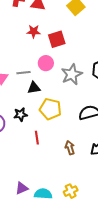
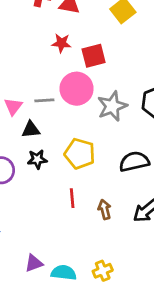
pink circle: (46, 63) -> (77, 89), size x1.5
black triangle: (34, 88) -> (31, 130), moved
red line: (37, 138) -> (72, 198), moved

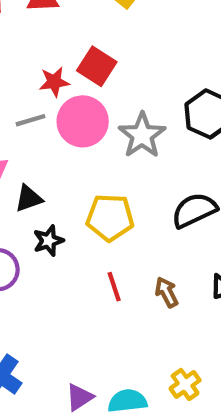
red star: (61, 43) -> (54, 82), moved
red square: (94, 56) -> (97, 66), turned -30
gray line: (44, 100) -> (30, 120), moved

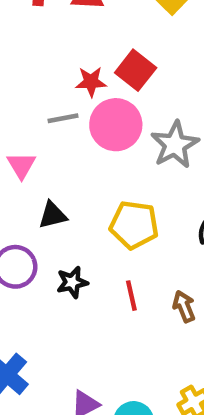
black triangle: (29, 198) -> (53, 215), moved
black star: (48, 241) -> (72, 282), moved

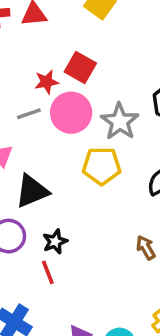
black triangle: (53, 215) -> (32, 191), size x1.5
yellow pentagon: (134, 225) -> (102, 166), moved
red line: (131, 296) -> (48, 272), moved

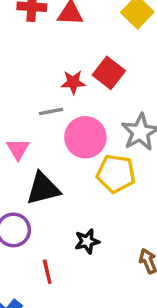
pink circle: (71, 113) -> (85, 137), moved
black star: (55, 242) -> (87, 241), moved

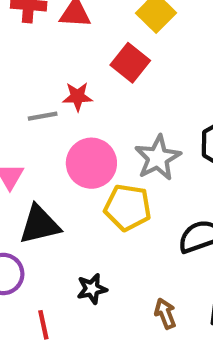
red square: (109, 73) -> (130, 63), moved
gray line: (51, 111) -> (43, 116), moved

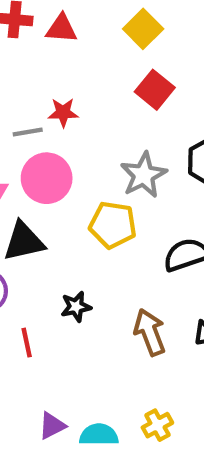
red square: (130, 63) -> (155, 90), moved
pink circle: (91, 163) -> (47, 178), moved
brown arrow: (165, 314) -> (150, 332), size x1.5

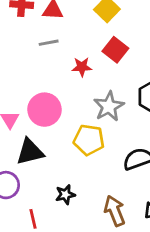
red star: (63, 112) -> (82, 67), moved
gray line: (28, 132) -> (49, 43), moved

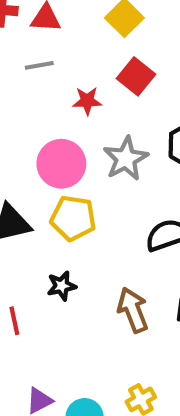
pink circle: (45, 110) -> (61, 164), moved
yellow pentagon: (89, 140) -> (73, 218), moved

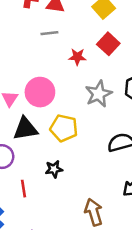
pink circle: (61, 164) -> (40, 92), moved
brown arrow: (133, 310) -> (94, 212), moved

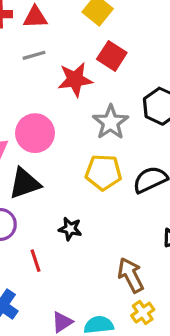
red star: (77, 57) -> (75, 80), size x1.5
yellow pentagon: (64, 128) -> (103, 172), moved
black star: (54, 169) -> (70, 229), turned 30

